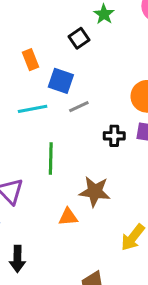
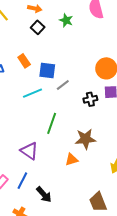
black square: (79, 38) -> (38, 27), moved
green line: (51, 159) -> (52, 123), turned 30
black arrow: (17, 259) -> (44, 195), turned -30

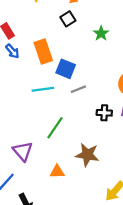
green star: (66, 20) -> (101, 33), moved
orange rectangle: (24, 61) -> (43, 52), size x1.5
orange triangle: (71, 159) -> (57, 172), moved

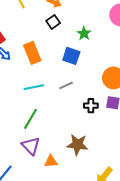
blue square: (66, 69) -> (71, 56), moved
green line: (55, 128) -> (30, 119), moved
purple triangle: (23, 151) -> (31, 146), moved

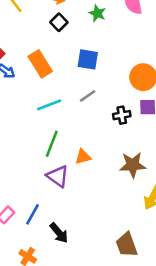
green star: (84, 33) -> (97, 13), moved
brown star: (77, 145) -> (133, 165), moved
orange triangle: (51, 161) -> (83, 157), moved

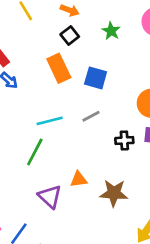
orange rectangle: (40, 64) -> (59, 68), moved
green line: (52, 144) -> (35, 152), moved
brown star: (133, 165) -> (114, 193), moved

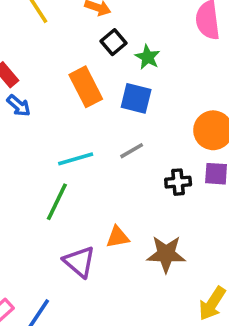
green star: (111, 31) -> (148, 57), moved
black square: (70, 36) -> (113, 42), moved

